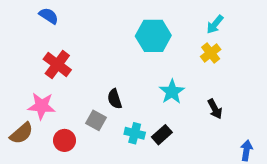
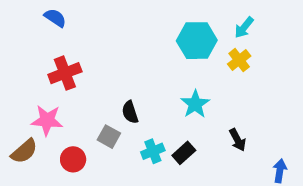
cyan hexagon: (153, 36) -> (197, 41), moved
red cross: (57, 64) -> (65, 73), turned 32
black arrow: (215, 109) -> (237, 140), moved
cyan cross: (135, 133) -> (153, 151), turned -36

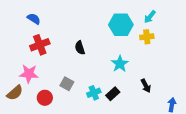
blue semicircle: (55, 18) -> (34, 19), moved
yellow cross: (239, 60) -> (147, 37), turned 32
black semicircle: (130, 112) -> (80, 48), moved

